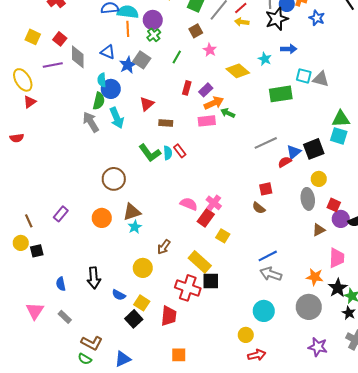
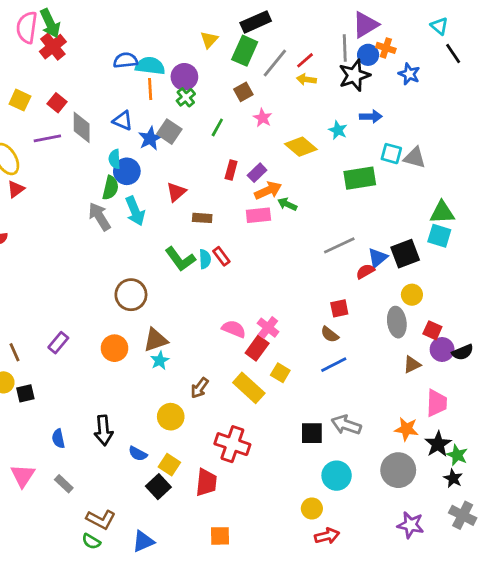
blue line: (268, 256) -> (334, 365), moved
yellow rectangle: (200, 262) -> (249, 388), moved
black square: (211, 281) -> (312, 433), moved

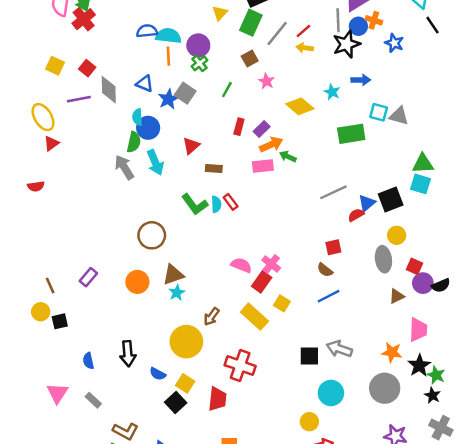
yellow circle: (171, 417) -> (186, 342), size x1.4

